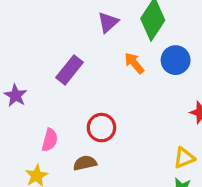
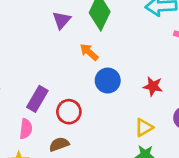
blue circle: (176, 60) -> (108, 81), moved
purple rectangle: (70, 70) -> (37, 99), moved

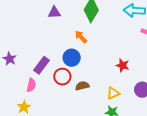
purple triangle: (62, 20) -> (54, 12), moved, turned 40
blue circle: (108, 81) -> (72, 58), moved
brown semicircle: (59, 144) -> (82, 86), moved

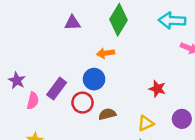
orange arrow: (81, 37) -> (106, 53), turned -56
pink semicircle: (31, 85) -> (33, 101), moved

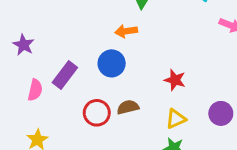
purple star: (17, 80) -> (23, 45), moved
red star: (157, 89) -> (175, 80), moved
red circle: (83, 103) -> (97, 113), moved

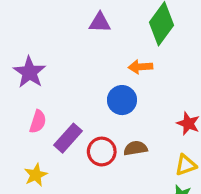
purple star: (23, 45) -> (29, 72), size x1.4
purple rectangle: (65, 75) -> (68, 138), moved

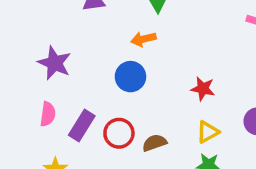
purple star: (29, 72) -> (54, 63), moved
brown semicircle: (135, 148) -> (154, 143), moved

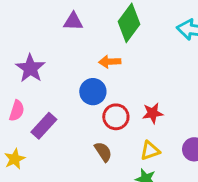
red star: (203, 89) -> (153, 113), turned -30
red circle: (119, 133) -> (116, 117), moved
brown semicircle: (154, 143) -> (103, 152), turned 65

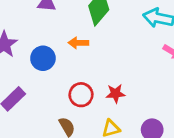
blue circle: (93, 92) -> (43, 58), moved

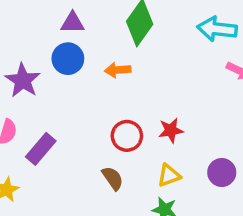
blue circle: (43, 58) -> (68, 59), moved

